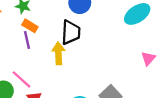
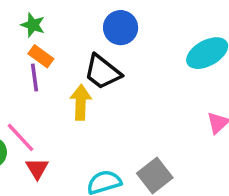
black trapezoid: (71, 32) -> (103, 72), turned 120

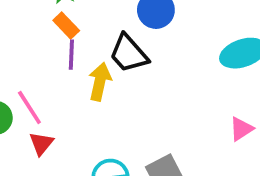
purple line: (34, 77) -> (71, 55), moved

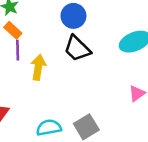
black trapezoid: (129, 54) -> (77, 48), moved

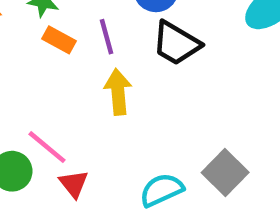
purple line: (18, 50) -> (106, 37), moved

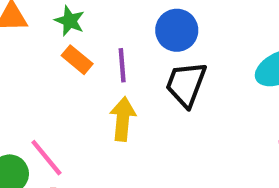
black trapezoid: (176, 43) -> (186, 84), turned 69

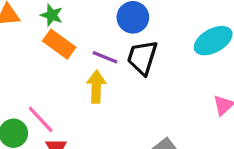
orange rectangle: (77, 60) -> (59, 44), size x1.4
purple line: (122, 65) -> (105, 57), moved, turned -60

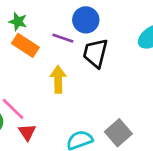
purple line: (105, 57) -> (63, 38), moved

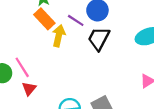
yellow arrow: (58, 79) -> (59, 36), moved

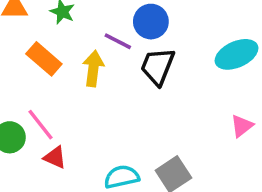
orange rectangle: (44, 19) -> (44, 59), moved
red triangle: (29, 89) -> (55, 157), turned -40

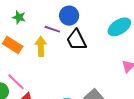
black trapezoid: (158, 66) -> (76, 40), turned -40

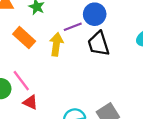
purple line: (52, 29) -> (73, 27), turned -49

